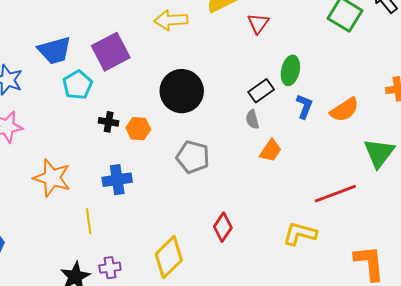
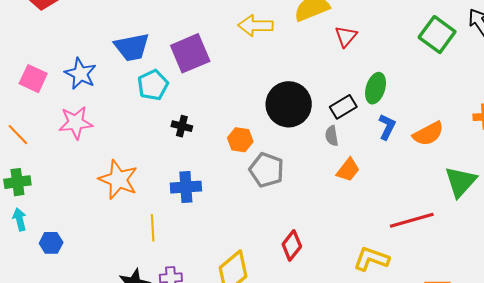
black circle: (182, 91) -> (289, 104), moved
orange hexagon: (138, 129) -> (240, 140), moved

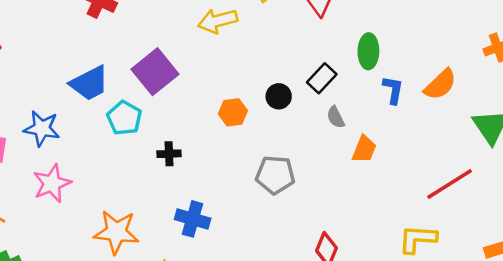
black circle: (289, 104) -> (279, 96), size x0.5
black rectangle: (343, 107) -> (322, 78), moved
orange hexagon: (240, 140) -> (233, 112), moved
blue cross: (186, 187) -> (193, 219), turned 36

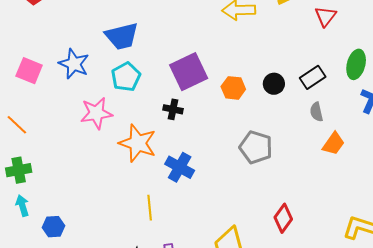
purple square: (155, 72) -> (189, 72), moved
cyan pentagon: (124, 118) -> (126, 77), moved
pink star: (52, 183) -> (96, 113), moved
orange star: (116, 232) -> (138, 143), moved

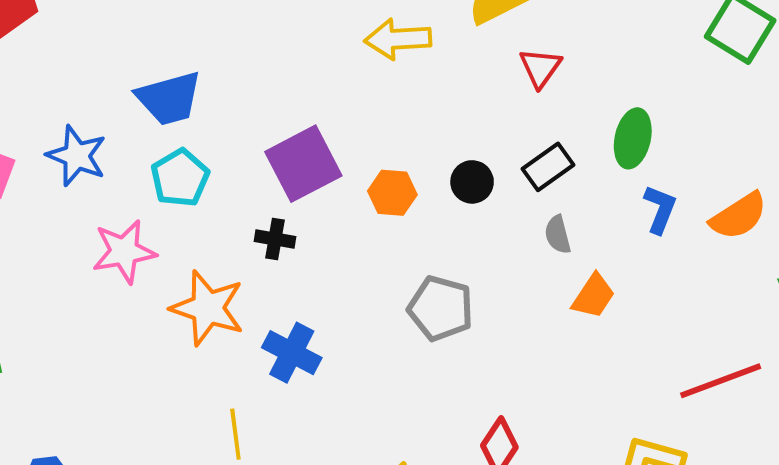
red triangle: (325, 16) -> (540, 68), moved

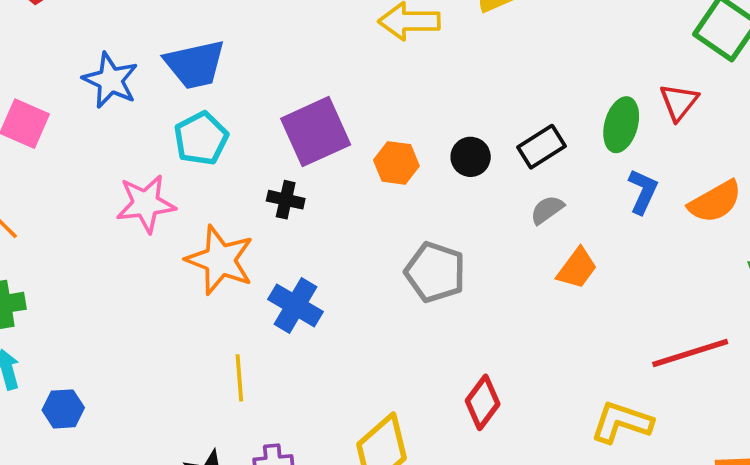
red triangle: (540, 68) -> (679, 102), moved
blue star: (77, 156) -> (110, 80), moved
gray semicircle: (558, 235) -> (547, 210), turned 66

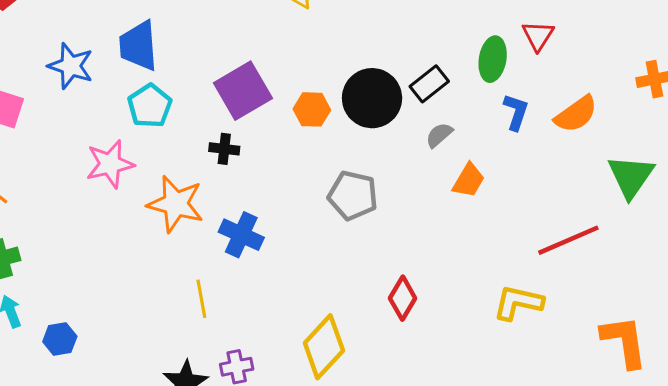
blue trapezoid: (195, 64) -> (138, 46), turned 104
black circle: (471, 157) -> (372, 98), size x1.8

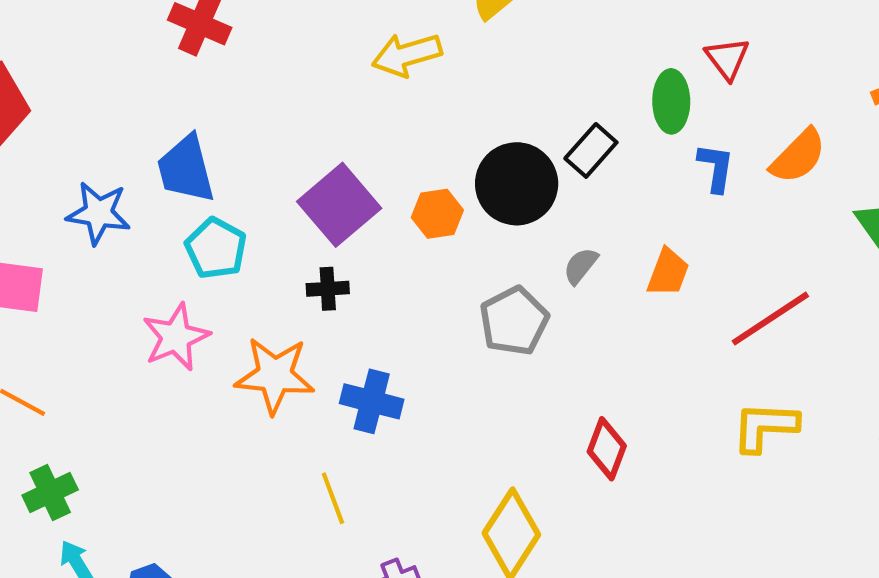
gray semicircle: (439, 135) -> (581, 266), moved
gray pentagon: (353, 195) -> (514, 321), turned -30
red line: (568, 240) -> (770, 319), moved

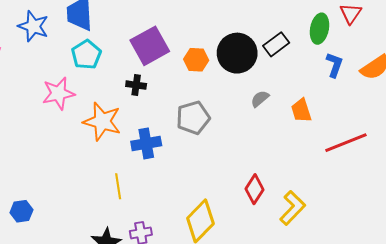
orange trapezoid: (668, 272) -> (301, 110), turned 130
gray pentagon: (514, 321) -> (193, 118), moved
blue cross: (372, 401) -> (146, 143), turned -36
yellow L-shape: (765, 427) -> (293, 208), moved, turned 120

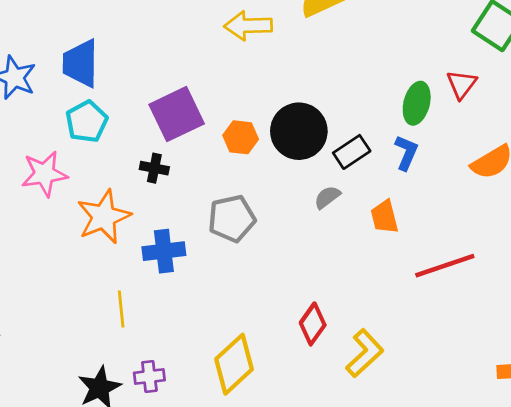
black rectangle: (276, 44) -> (352, 152), moved
blue L-shape: (334, 65) -> (406, 153), moved
orange star: (102, 121) -> (104, 217), turned 30

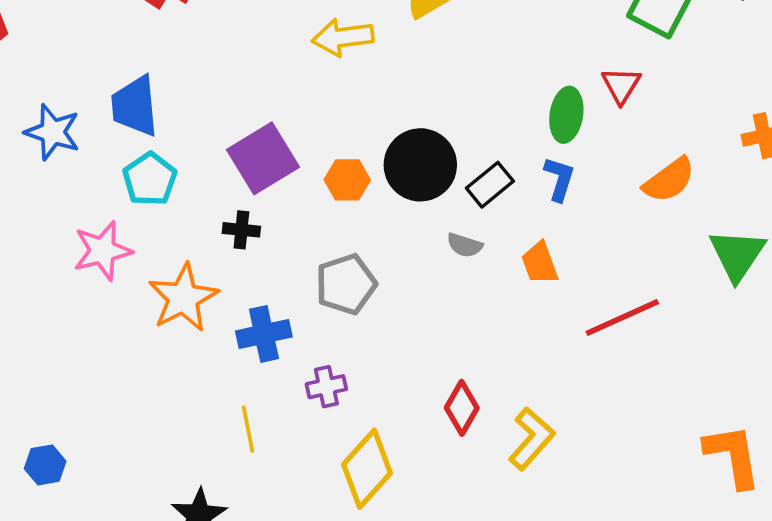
gray semicircle: (327, 197) -> (465, 245), turned -120
yellow line: (121, 309) -> (248, 429), moved
purple cross: (149, 376) -> (326, 387), moved

